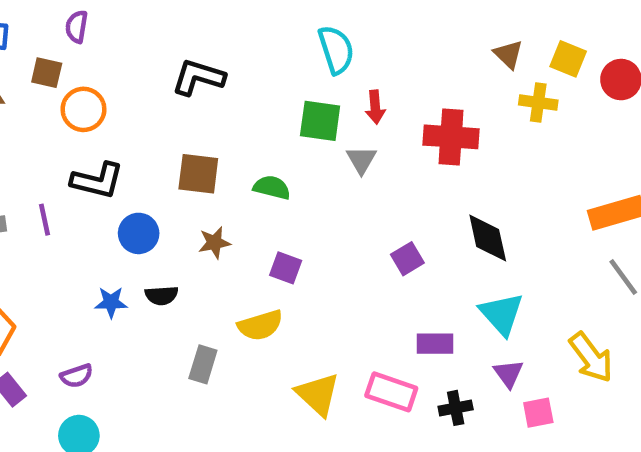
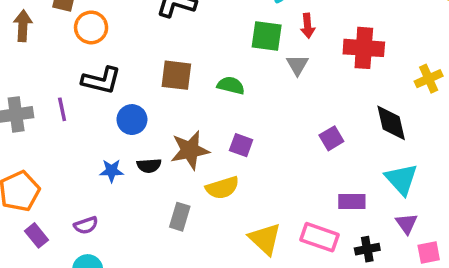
yellow cross: (538, 102) -> (429, 79), moved, turned -32
brown star: (214, 243) -> (190, 150), moved, size x1.6

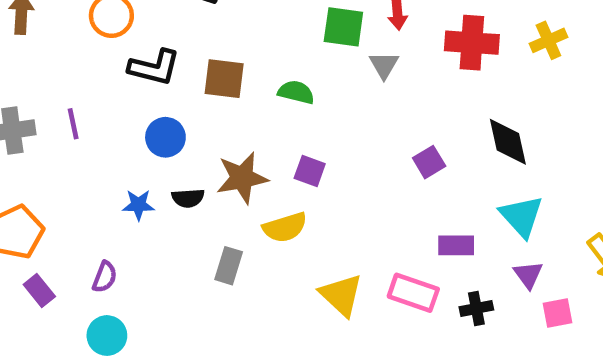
yellow cross: (429, 79) -> (548, 40), moved
black L-shape: (101, 80) -> (154, 67), moved
purple semicircle: (86, 225) -> (105, 277), turned -50

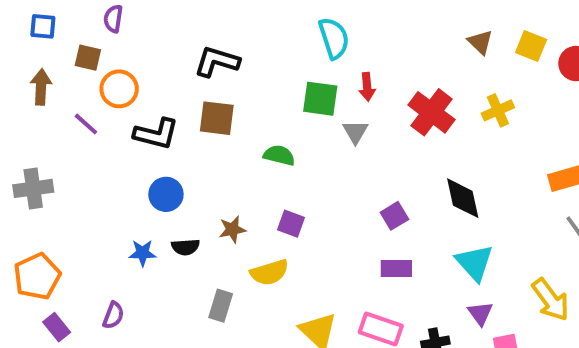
red cross: (472, 43) -> (432, 112), turned 33
brown square: (224, 79) -> (217, 118), moved
purple line: (73, 124) -> (86, 124), moved, turned -36
brown star: (242, 178) -> (232, 229), size x0.6
purple rectangle: (456, 245) -> (396, 269), moved

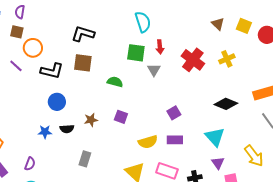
purple semicircle: (113, 19) -> (20, 12), moved
black diamond: (463, 198) -> (226, 104), moved, turned -55
yellow semicircle: (269, 272) -> (148, 142), moved

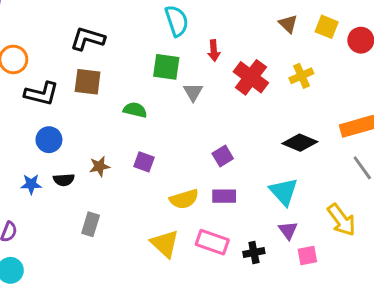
red arrow: (160, 47) -> (214, 51), moved

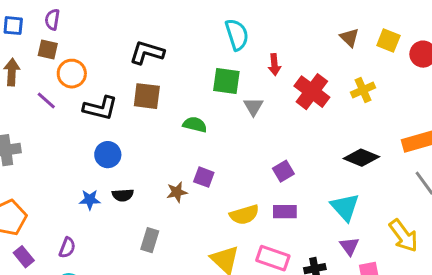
brown star: (99, 166) -> (177, 192), moved

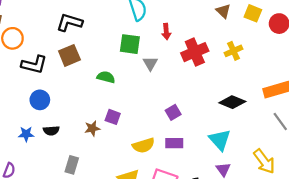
red cross: (312, 92) -> (195, 52), turned 30
brown square: (147, 96) -> (69, 55), turned -30

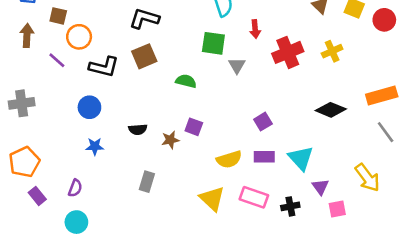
blue circle: (40, 100) -> (89, 107), moved
black semicircle: (51, 131) -> (138, 129), moved
cyan triangle: (220, 140) -> (301, 158), moved

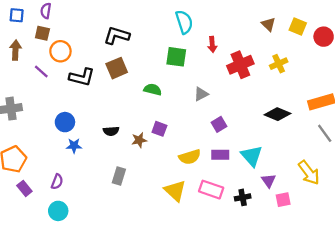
gray triangle: (237, 65) -> (201, 94), moved, turned 32
blue circle: (89, 107) -> (65, 122), moved

